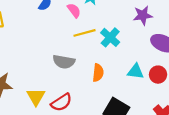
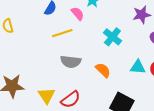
yellow line: (85, 33) -> (62, 33), moved
orange semicircle: (98, 73) -> (103, 70), turned -49

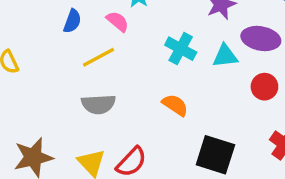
gray semicircle: (71, 62) -> (98, 104), moved
cyan triangle: (138, 67) -> (225, 56), moved

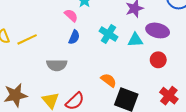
blue semicircle: (72, 21) -> (74, 37), moved
yellow line: (98, 57) -> (27, 39), moved
orange semicircle: (175, 105) -> (109, 80), moved

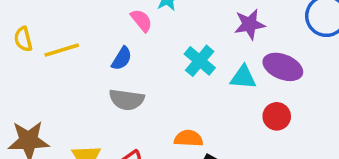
blue semicircle: (74, 37) -> (122, 58), moved
gray semicircle: (57, 65) -> (127, 100), moved
orange semicircle: (109, 80) -> (189, 138), turned -42

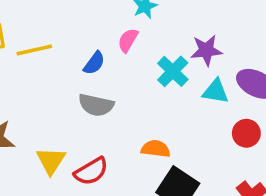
pink semicircle: (141, 20) -> (128, 40), moved, turned -115
purple star: (250, 24) -> (206, 50), moved

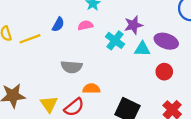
pink semicircle: (128, 40) -> (85, 25), turned 56
blue semicircle: (94, 63) -> (58, 24), moved
orange semicircle: (156, 149) -> (91, 89), moved

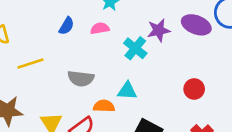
yellow line: (30, 39) -> (30, 63), moved
purple ellipse: (166, 41) -> (196, 25), moved
cyan triangle: (142, 49) -> (127, 91), moved

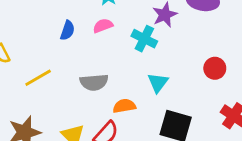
cyan triangle: (127, 91) -> (158, 83), moved, turned -45

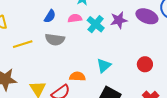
cyan cross: (144, 39) -> (96, 24), moved
gray semicircle: (94, 82) -> (55, 39), moved

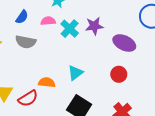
purple ellipse: (147, 16) -> (124, 43), moved

